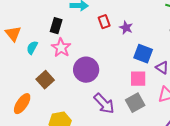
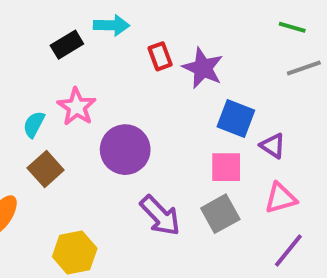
black rectangle: (56, 26) -> (67, 45), moved, turned 42
purple star: (126, 28) -> (203, 68), size x1.5
cyan semicircle: (32, 48) -> (34, 124), moved

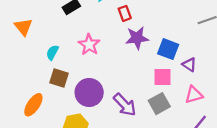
purple star: (203, 68) -> (137, 38), moved, turned -30
pink star: (77, 107) -> (89, 45), moved
purple circle: (125, 150) -> (89, 92), moved
brown square: (46, 169) -> (59, 78), turned -30

